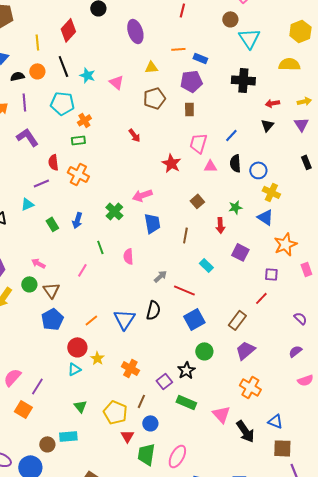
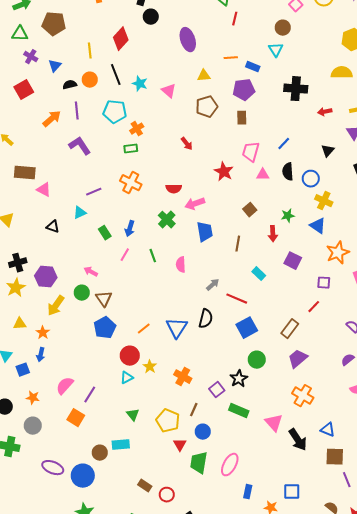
cyan triangle: (249, 38) -> (276, 50), moved, size x0.7
black triangle: (267, 125) -> (328, 151), moved
red semicircle: (53, 162) -> (174, 189), moved, turned -84
pink line: (82, 270) -> (125, 255), moved

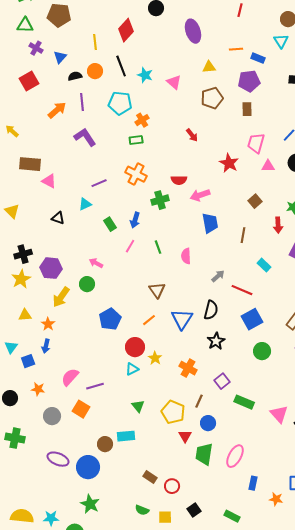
green cross: (167, 220) -> (160, 200), moved, turned 30
brown triangle: (104, 299) -> (157, 290), moved
black star: (239, 379) -> (216, 341), moved
purple line: (90, 395) -> (95, 386), turned 42
gray circle: (33, 426) -> (52, 416), moved

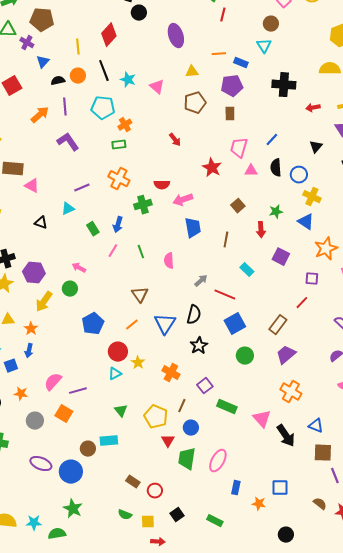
purple cross: (36, 48) -> (27, 43), moved

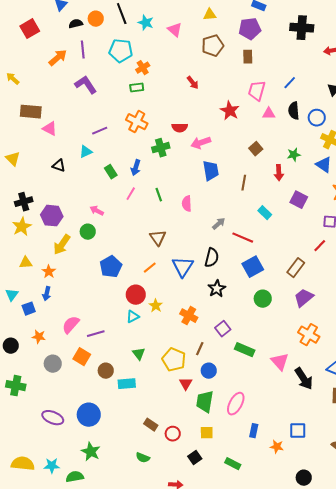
brown circle: (88, 449) -> (106, 371), moved
purple ellipse: (41, 464) -> (53, 418), moved
yellow square: (148, 522) -> (207, 433), moved

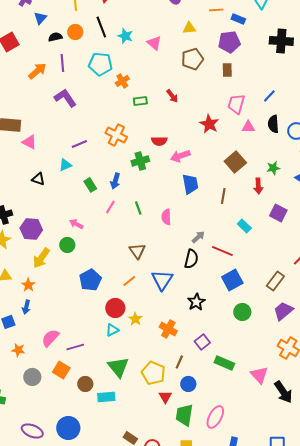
green rectangle: (137, 88) -> (140, 101), moved
brown square: (256, 149) -> (235, 162), size x1.5
black semicircle: (212, 258) -> (191, 259), moved
green triangle: (139, 354) -> (118, 367), size x1.6

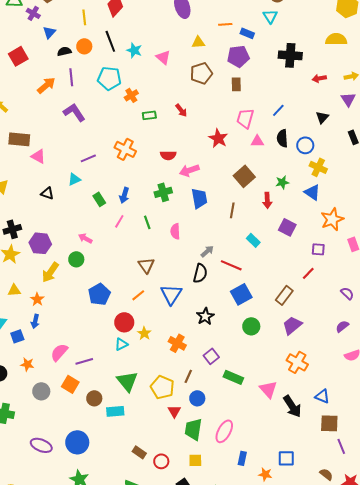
green cross: (140, 161) -> (163, 192), moved

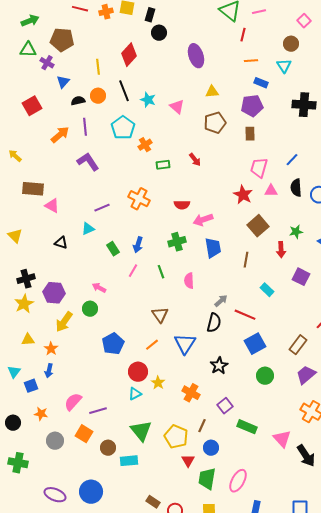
orange line: (225, 24) -> (251, 61), moved
cyan pentagon: (109, 78) -> (123, 128), turned 30
red star: (218, 138) -> (243, 195), moved

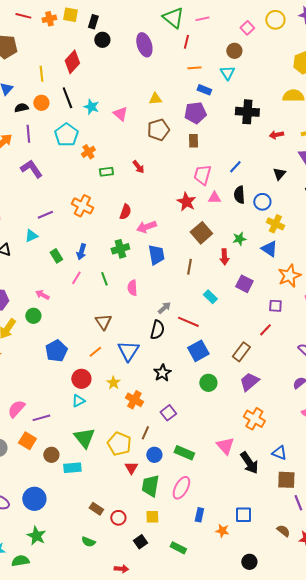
purple ellipse: (196, 56) -> (144, 45), moved
red semicircle: (182, 205) -> (125, 212), turned -70
yellow star: (158, 383) -> (113, 383), moved
green rectangle: (247, 427) -> (184, 453), moved

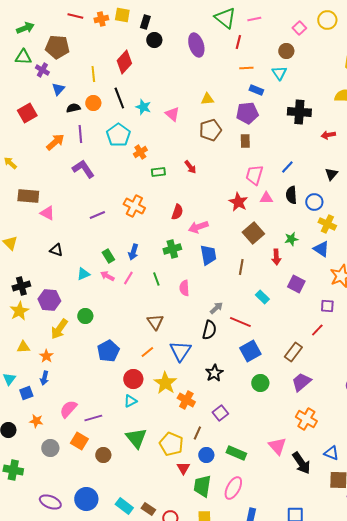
cyan triangle: (31, 236) -> (83, 274), moved
pink arrow: (42, 295) -> (107, 276), moved
yellow star: (113, 383) -> (165, 383), size x1.6
cyan rectangle: (72, 468) -> (124, 506), moved, turned 42

